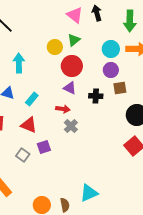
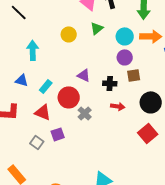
green triangle: (74, 40) -> (97, 28), moved
red circle: (72, 66) -> (69, 97), moved
red arrow: (63, 109) -> (118, 106), moved

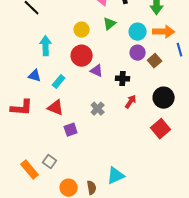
brown square: (134, 75) -> (155, 61), moved, turned -32
red circle: (69, 97) -> (82, 56), moved
red arrow: (118, 106) -> (131, 102), turned -64
gray square: (37, 142) -> (50, 162), moved

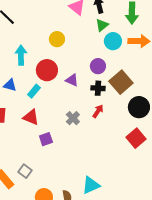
green triangle: (110, 24) -> (102, 25), moved
purple circle: (138, 53) -> (98, 66), moved
red circle: (82, 56) -> (47, 70), moved
brown square: (155, 61) -> (121, 82), moved, size x1.6
red arrow: (131, 102) -> (98, 111), moved

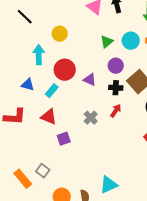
green triangle: (102, 25) -> (107, 42), moved
yellow circle: (57, 39) -> (60, 34), moved

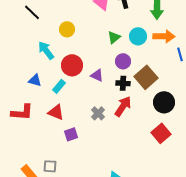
cyan arrow: (39, 55) -> (46, 50), turned -36
red arrow: (116, 111) -> (123, 106), size x1.5
gray square: (43, 171) -> (50, 166), turned -32

